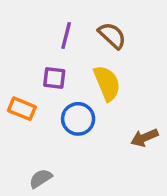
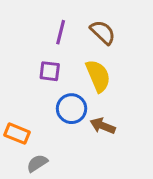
orange rectangle: (22, 109) -> (17, 134), moved
brown arrow: (144, 138) -> (103, 126), moved, turned 45

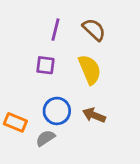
blue circle: (72, 109) -> (57, 111), moved
gray semicircle: (37, 163) -> (45, 138), moved

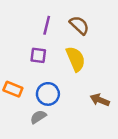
brown arrow: (94, 115) -> (100, 100), moved
orange rectangle: (15, 122) -> (13, 89), moved

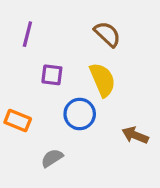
purple line: (47, 25) -> (27, 34), moved
blue circle: (48, 94) -> (80, 114), moved

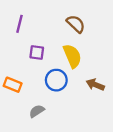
brown arrow: (135, 135) -> (95, 85), moved

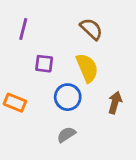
brown arrow: (95, 85) -> (115, 103), turned 84
gray semicircle: (37, 111) -> (66, 135), moved

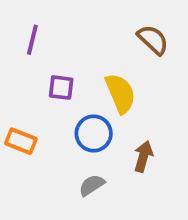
brown semicircle: (91, 29) -> (153, 40), moved
brown arrow: (115, 103) -> (143, 156), moved

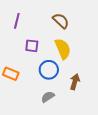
brown semicircle: (153, 40) -> (61, 21), moved

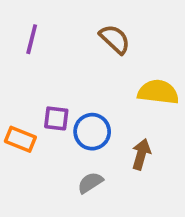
purple square: (32, 46) -> (56, 118), moved
yellow semicircle: (63, 49) -> (158, 92), moved, turned -60

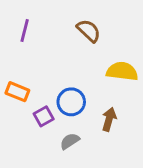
purple square: (56, 118) -> (44, 116), moved, turned -36
orange rectangle: (20, 139) -> (17, 92), moved

